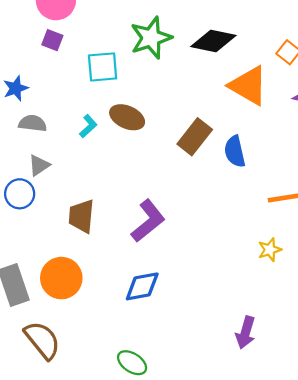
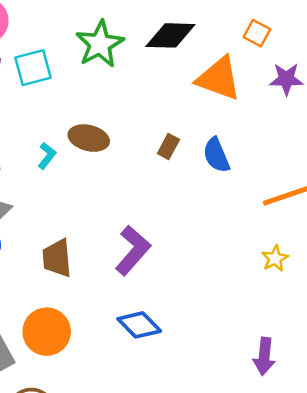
cyan square: (103, 67) -> (33, 68), moved
brown rectangle: (195, 137) -> (168, 147), size x0.6
blue diamond: (142, 286) -> (139, 325), turned 66

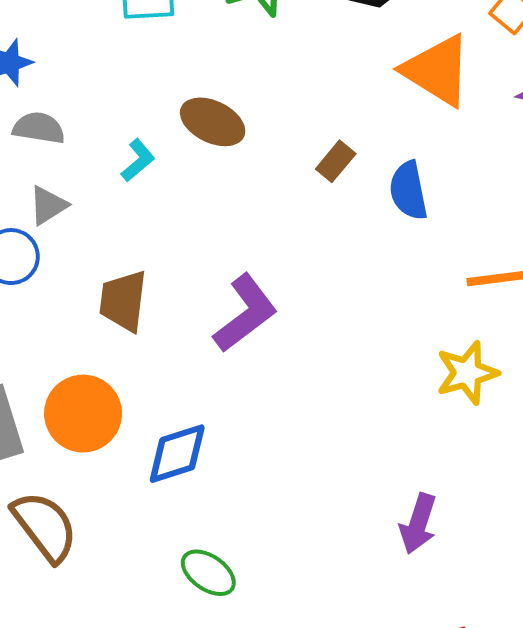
cyan L-shape: (47, 156) -> (138, 160), moved
yellow star: (275, 258) -> (467, 373), size x1.4
blue diamond: (139, 325) -> (177, 454), moved, turned -75

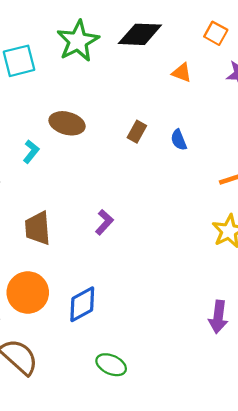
orange triangle: (437, 70) -> (182, 73), size x0.5
blue semicircle: (408, 191) -> (179, 140), size x0.7
purple L-shape: (245, 313) -> (104, 222), size x0.6

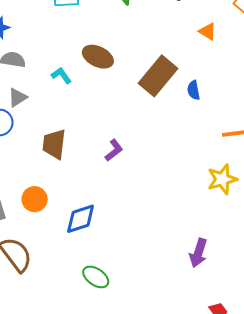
brown rectangle: (137, 132) -> (158, 76), size x2.0
cyan L-shape: (31, 152) -> (61, 75), turned -85
orange circle: (28, 293) -> (35, 199), size x0.7

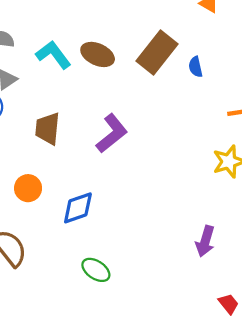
brown ellipse: (98, 57) -> (98, 54), moved
cyan L-shape: (61, 75) -> (53, 55), size x1.6
purple L-shape: (114, 150) -> (112, 133), size x1.6

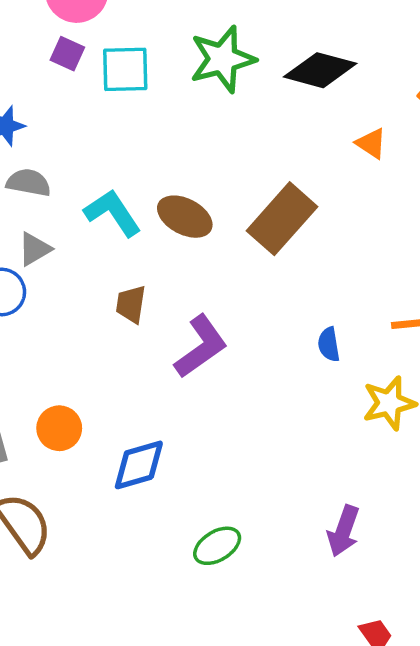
blue semicircle: (196, 67) -> (329, 344), moved
brown trapezoid: (48, 129) -> (131, 304), moved, size x0.7
green ellipse: (96, 270) -> (217, 546), moved, turned -68

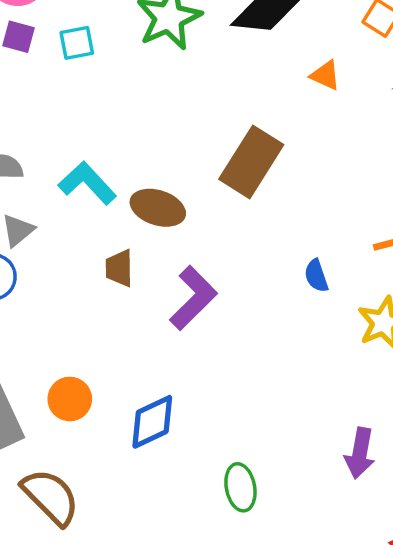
cyan square: (125, 69) -> (77, 43), size x0.7
brown ellipse: (185, 217) -> (158, 208), moved
green ellipse: (217, 546) -> (240, 487), turned -60

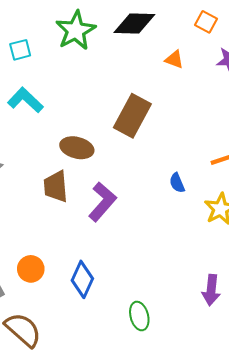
cyan L-shape: (87, 183) -> (25, 100), moved
brown trapezoid: (119, 268) -> (56, 186), size x1.4
blue diamond: (152, 422) -> (82, 279), turned -36

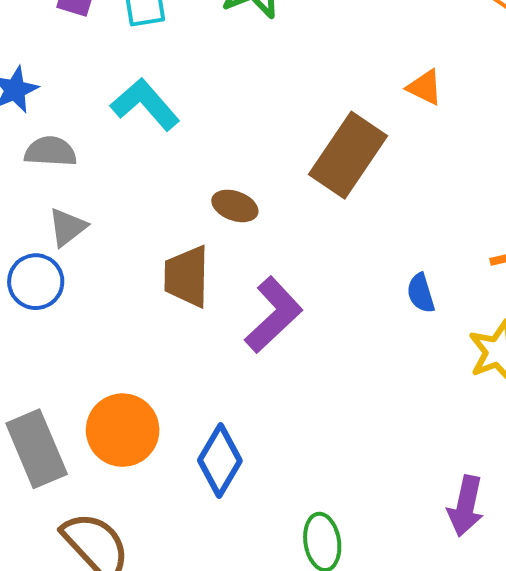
orange triangle: (174, 59) -> (425, 87), moved
brown ellipse: (77, 148) -> (235, 206), size x0.7
orange circle: (31, 269) -> (123, 430), size x1.4

